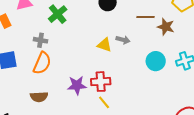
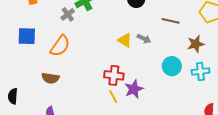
brown star: (166, 27) -> (196, 44), moved, turned 30
gray cross: (40, 40) -> (68, 14), moved, turned 32
purple star: (77, 85) -> (134, 89), moved, turned -30

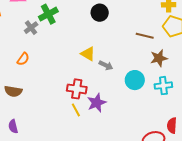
brown line: (171, 21) -> (145, 36), moved
gray arrow: (144, 39) -> (106, 65), moved
orange semicircle: (60, 46) -> (23, 59), size x0.6

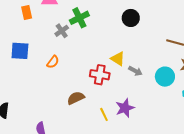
cyan circle: (135, 80) -> (165, 77), moved
red cross: (77, 89) -> (100, 75), moved
brown semicircle: (13, 91) -> (76, 98), moved, turned 144

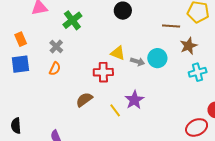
orange rectangle: (27, 12) -> (21, 39), moved
gray cross: (62, 31) -> (56, 47), moved
cyan circle: (165, 77) -> (157, 58), moved

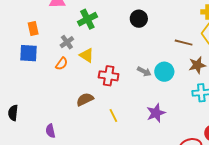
yellow triangle: (118, 53) -> (87, 55), moved
purple star: (134, 100) -> (156, 113), moved

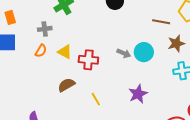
gray cross: (67, 42) -> (45, 29), turned 32
yellow triangle: (87, 55) -> (65, 52), moved

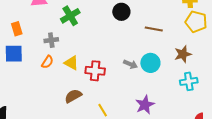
brown line: (161, 22) -> (154, 29), moved

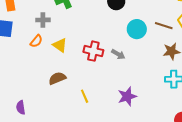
brown line: (154, 29) -> (164, 26), moved
cyan circle: (150, 63) -> (137, 29), moved
red cross: (95, 71) -> (93, 51), moved

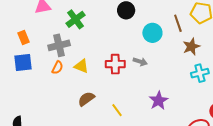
gray cross: (43, 20) -> (59, 45), size x1.5
brown line: (164, 26) -> (178, 23), turned 66

